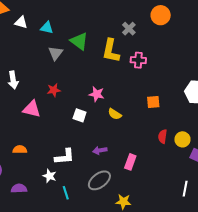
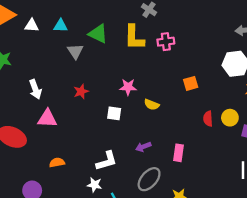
pink triangle: (32, 109) -> (47, 119), moved

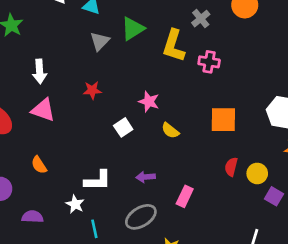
green triangle: (98, 34) -> (133, 29), turned 45
orange square: (191, 83) -> (223, 120), size x1.5
white square: (114, 113) -> (123, 127), turned 32
orange semicircle: (57, 163) -> (39, 165), turned -128

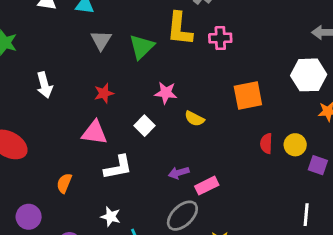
green triangle: (133, 29) -> (142, 47), moved
pink triangle: (43, 110) -> (95, 133), moved
orange semicircle: (39, 165) -> (64, 183), turned 66
white L-shape: (98, 181) -> (118, 167), moved
pink rectangle: (185, 196) -> (207, 186), moved, turned 50

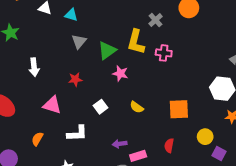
pink star: (166, 93) -> (120, 73), moved
orange square: (248, 96) -> (179, 109), moved
pink triangle: (95, 133) -> (52, 105), moved
red semicircle: (266, 143) -> (169, 146), moved

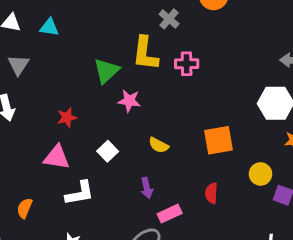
gray triangle: (79, 42) -> (18, 65), moved
pink triangle: (52, 105) -> (57, 157), moved
purple arrow: (120, 144) -> (147, 188), moved, turned -88

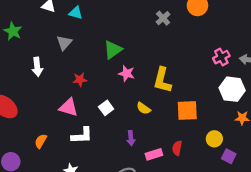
yellow L-shape: (145, 53) -> (162, 80), moved
pink cross: (187, 64) -> (221, 57), moved, turned -35
gray triangle: (18, 65) -> (64, 43), moved
pink rectangle: (170, 214) -> (154, 154), moved

